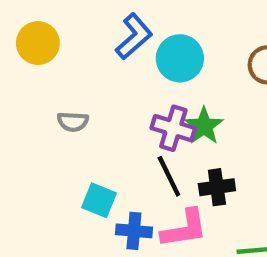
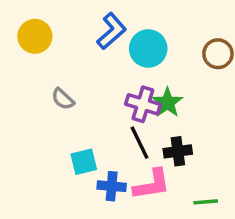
gray semicircle: (73, 122) -> (63, 99), turned 40
cyan square: (99, 200) -> (84, 162), turned -36

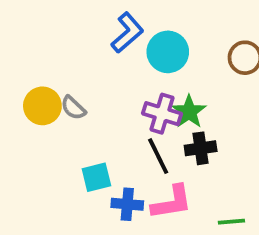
yellow circle: (35, 36) -> (42, 106), moved
black cross: (178, 151) -> (201, 148), moved

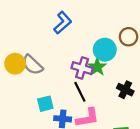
cyan circle: (168, 52) -> (105, 50), moved
gray semicircle: (73, 108) -> (32, 65), size x1.5
black cross: (201, 148) -> (125, 90), moved, turned 35

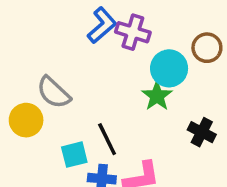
yellow circle: (15, 64) -> (26, 120), moved
purple cross: (82, 68) -> (133, 32), moved
black line: (80, 92) -> (107, 139), moved

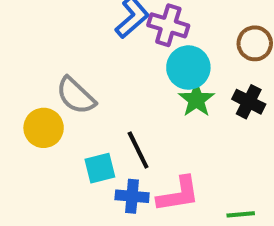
cyan circle: (169, 68) -> (188, 68), moved
black cross: (202, 132) -> (249, 102), moved

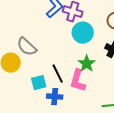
green star: (196, 100) -> (87, 64), moved
pink L-shape: (178, 194) -> (78, 81), moved, turned 115

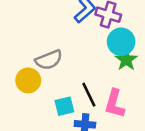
gray semicircle: (27, 47) -> (49, 60), turned -65
green star: (87, 64) -> (126, 60), moved

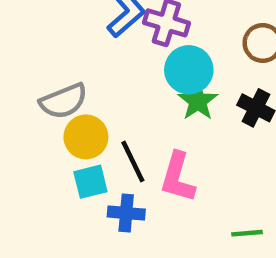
yellow circle: (28, 80) -> (86, 137), moved

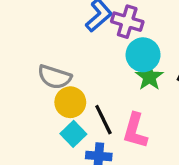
gray semicircle: (64, 101) -> (54, 77), turned 40
cyan square: (90, 182) -> (73, 134), turned -30

